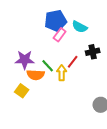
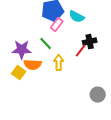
red line: (73, 62) -> (81, 51), moved
green line: (48, 66) -> (46, 44), moved
yellow square: (22, 91) -> (19, 73), moved

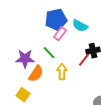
orange semicircle: (33, 65) -> (36, 74), turned -60
yellow square: (19, 73) -> (23, 95), moved

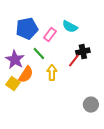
blue pentagon: (56, 20) -> (27, 29), moved
purple star: (25, 59) -> (15, 60), turned 30
yellow square: (23, 95) -> (13, 84), moved

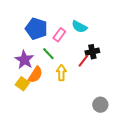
blue pentagon: (27, 29) -> (36, 29), turned 30

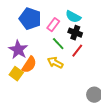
black cross: (92, 52) -> (75, 33), moved, turned 32
green line: (48, 54) -> (58, 44), moved
yellow arrow: (61, 73) -> (55, 63), turned -63

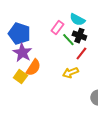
blue pentagon: (30, 19) -> (19, 34), moved
green line: (58, 44) -> (68, 40), moved
yellow arrow: (55, 63) -> (70, 73), moved, turned -49

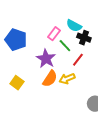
black cross: (79, 36) -> (84, 38), moved
purple star: (22, 53) -> (46, 59), moved
orange semicircle: (33, 68) -> (50, 79), moved

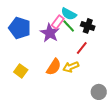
cyan semicircle: (74, 26) -> (69, 14), moved
green line: (65, 46) -> (69, 26), moved
purple star: (46, 59) -> (50, 33), moved

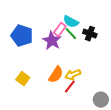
red line: (82, 48) -> (70, 87), moved

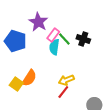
cyan semicircle: (71, 22) -> (54, 47), moved, turned 70
purple star: (52, 41) -> (38, 22), moved
orange semicircle: (56, 75) -> (29, 78), moved

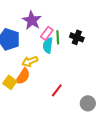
green line: (64, 39) -> (58, 37), turned 40
yellow arrow: (66, 80) -> (30, 61), moved

